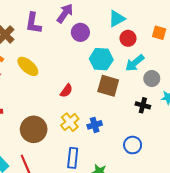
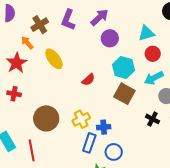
red semicircle: (66, 91) -> (88, 80), moved
blue circle: (133, 145) -> (114, 152), moved
blue rectangle: (73, 158) -> (89, 143), moved

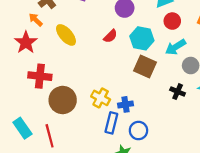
red semicircle: (88, 80) -> (110, 36), moved
red cross: (14, 94) -> (40, 76), moved, size x1.5
yellow cross: (81, 119) -> (101, 98), turned -30

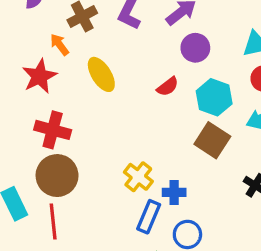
brown circle: (63, 100) -> (57, 176), moved

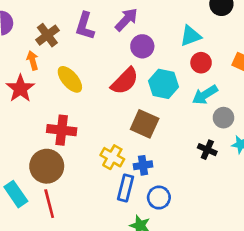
orange arrow: (59, 45) -> (33, 60), turned 30
red semicircle: (168, 87) -> (125, 81), size x1.6
red cross: (53, 130) -> (62, 130), moved
brown square: (212, 140) -> (145, 124), moved

